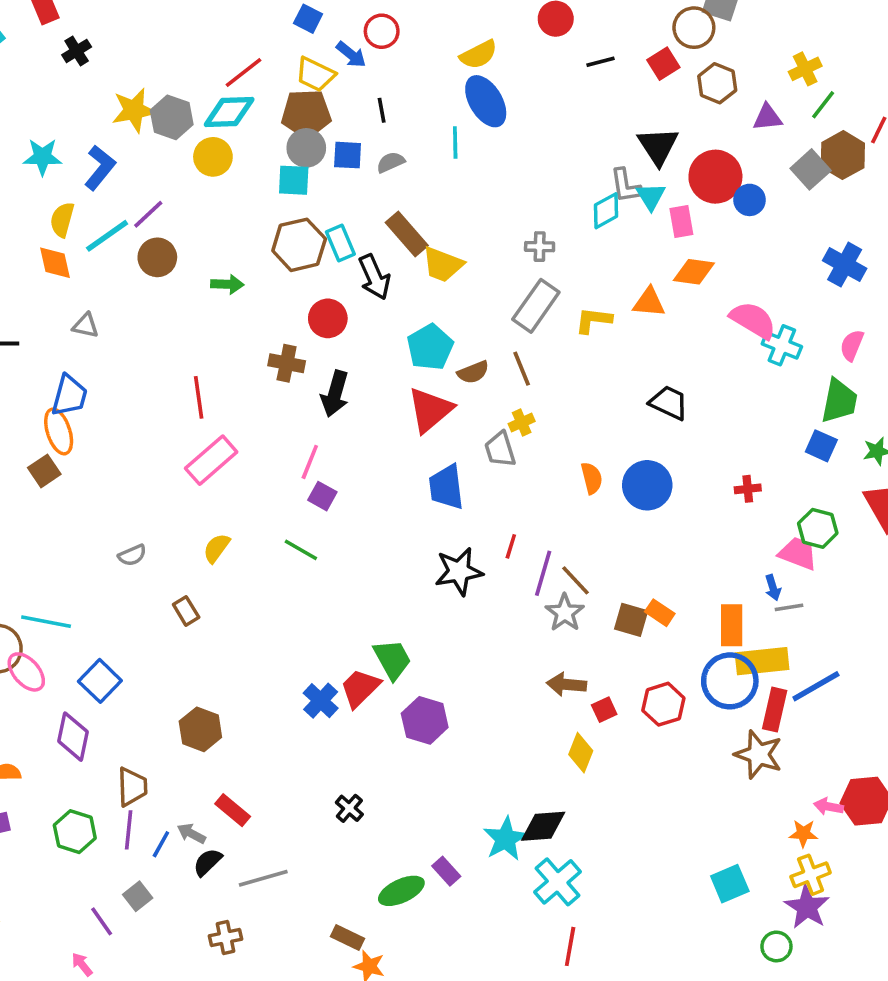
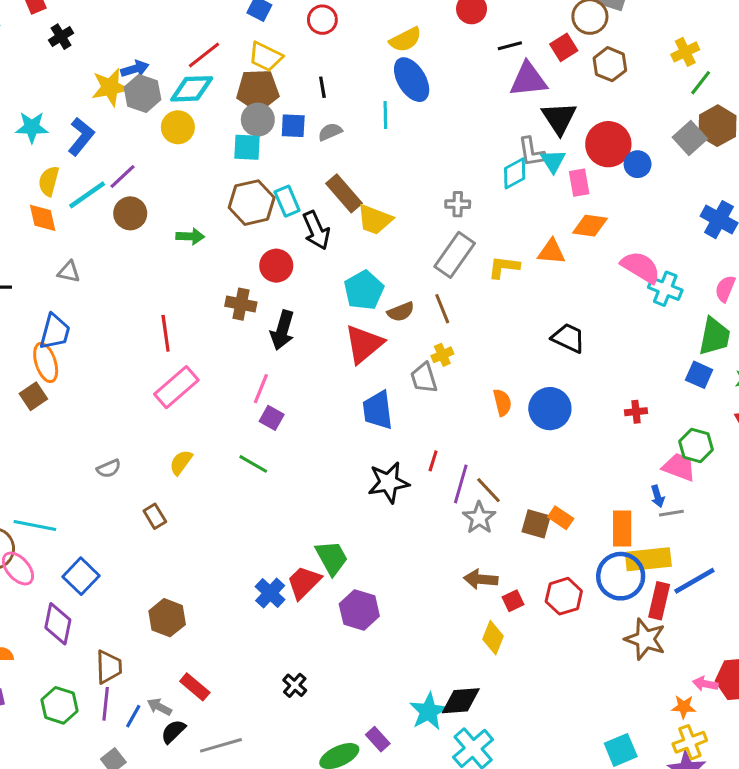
blue arrow: (351, 55) -> (135, 69), moved, turned -56
purple triangle: (767, 117) -> (528, 80), moved, size x1.5

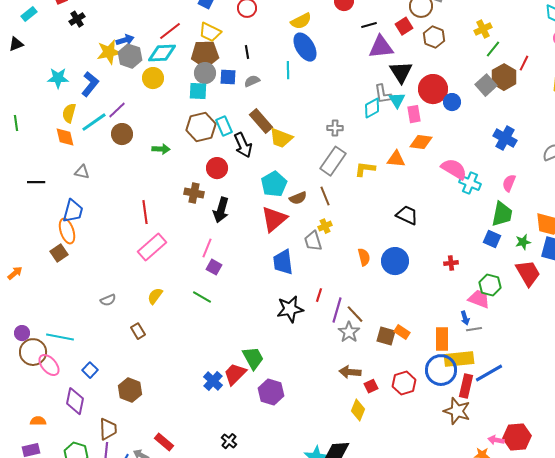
blue square: (81, 576) -> (90, 370), size x0.7
brown hexagon: (167, 618) -> (130, 390), moved

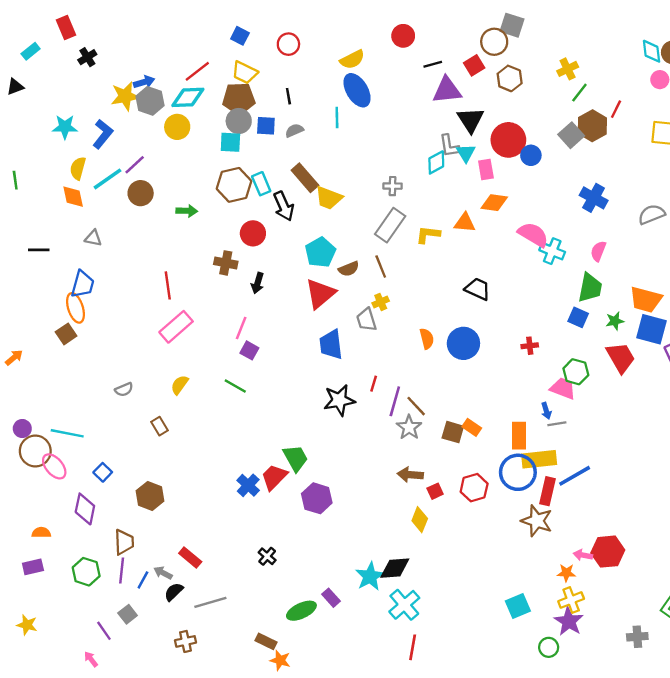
black arrow: (221, 210) -> (258, 283), size x0.7

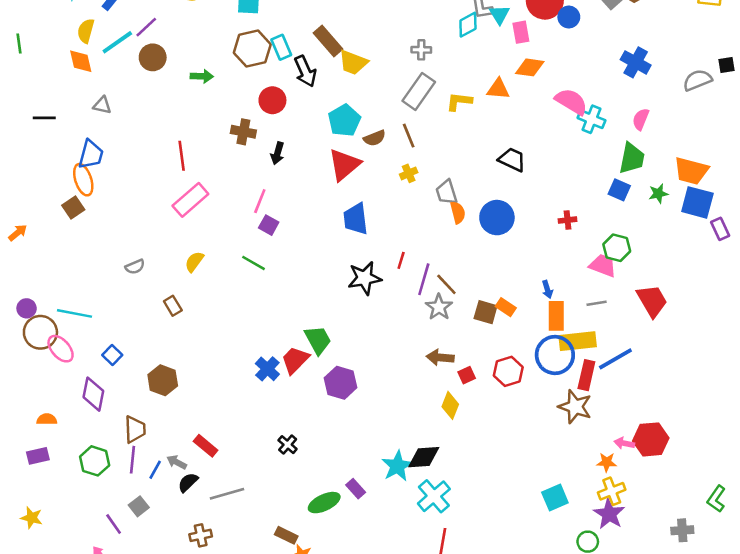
gray trapezoid: (366, 320) -> (446, 192), moved
red trapezoid: (621, 358) -> (652, 301), moved
blue arrow: (546, 411) -> (547, 289), moved

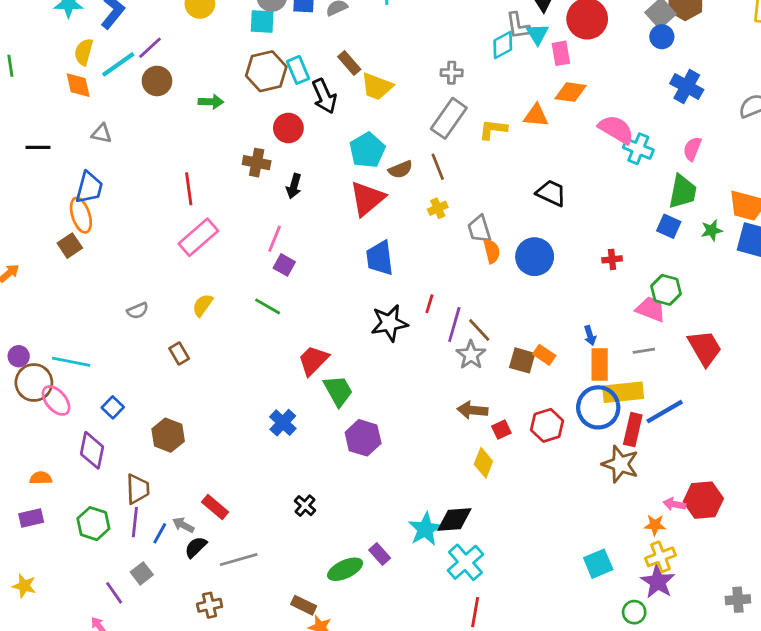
blue circle: (569, 17) -> (662, 37), moved
brown rectangle: (328, 41) -> (349, 63), size x0.7
red trapezoid: (295, 360) -> (313, 360), moved

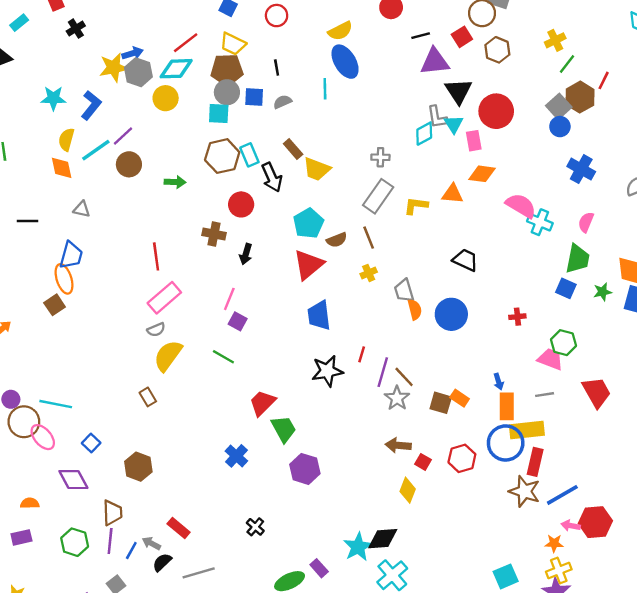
yellow semicircle: (203, 305) -> (168, 356), size x1.6
gray semicircle: (138, 311) -> (156, 330), moved
blue line: (665, 412) -> (562, 495), moved
red square: (501, 430) -> (423, 462), turned -35
purple diamond: (92, 450) -> (73, 480), turned -40

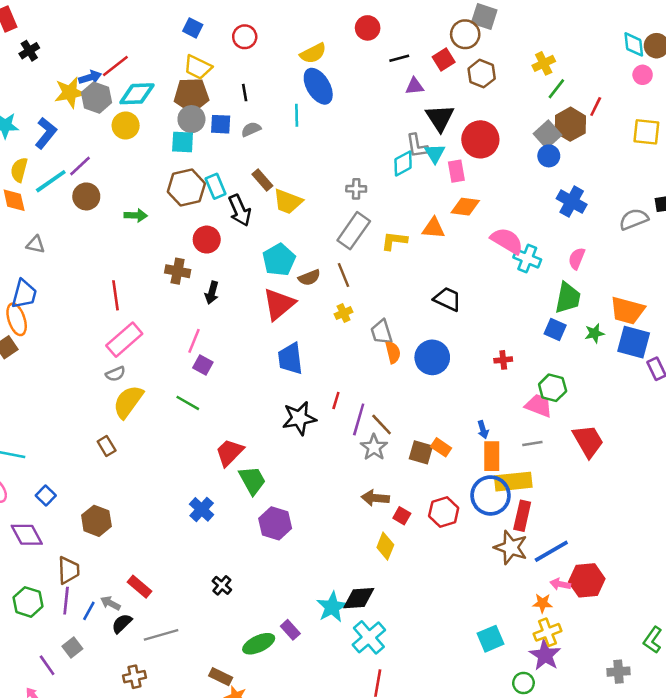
red line: (186, 43) -> (115, 66), moved
purple triangle: (435, 62) -> (414, 86), size x0.6

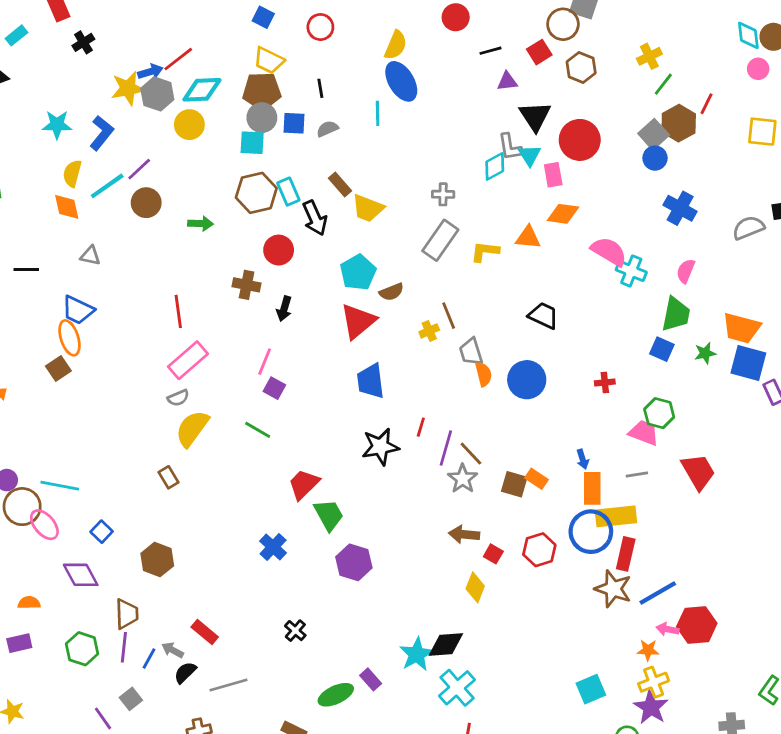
yellow semicircle: (313, 53) -> (396, 45), turned -40
brown line: (344, 275) -> (449, 316), moved
blue trapezoid: (24, 294) -> (78, 310), turned 100

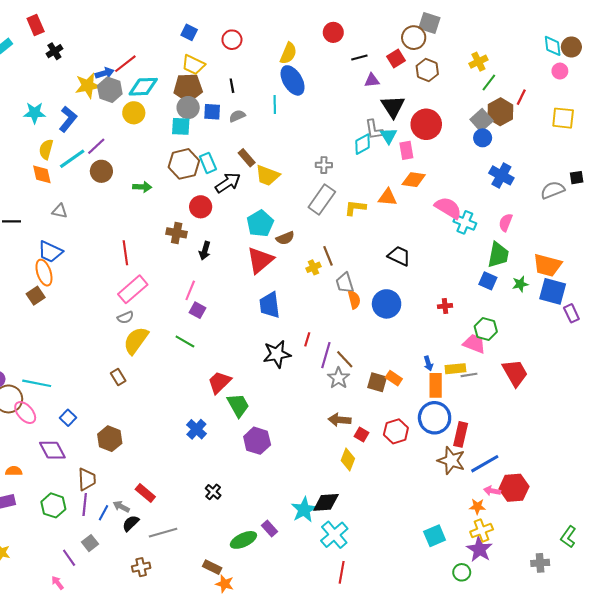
black arrow: (315, 218) -> (228, 183), turned -100
yellow rectangle: (616, 516) -> (455, 369), moved, size x0.7

